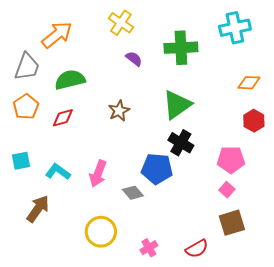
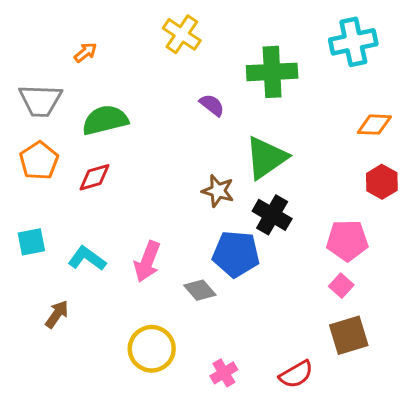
orange arrow: (57, 35) -> (86, 52), size x0.5
purple semicircle: (134, 59) -> (212, 105), moved
gray trapezoid: (27, 67) -> (40, 101), turned 72
brown star: (119, 111) -> (218, 191), moved, turned -30
brown arrow: (38, 209) -> (57, 314), size x0.7

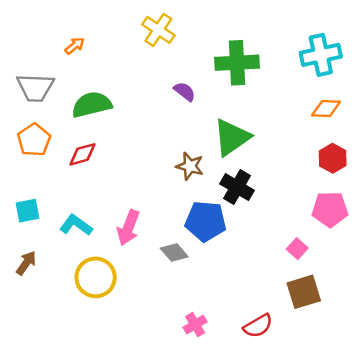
cyan cross: (353, 42) -> (321, 55), moved
pink pentagon: (347, 240) -> (330, 209), moved
brown arrow: (57, 314) -> (26, 263), moved
yellow circle: (152, 349) -> (96, 277), moved

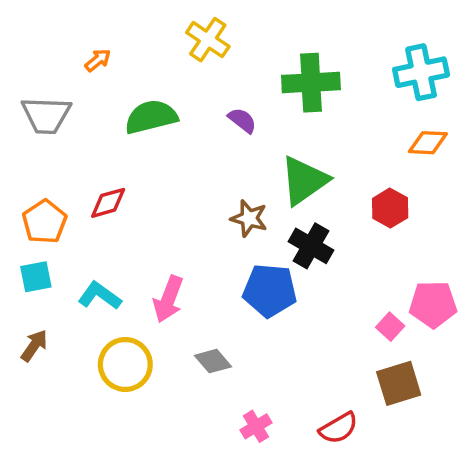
green semicircle: (92, 105) -> (151, 117), moved
orange pentagon: (34, 140) -> (45, 222), moved
red hexagon: (333, 158) -> (390, 208), moved
pink pentagon: (330, 209) -> (433, 304), moved
gray diamond: (174, 253) -> (213, 361), moved

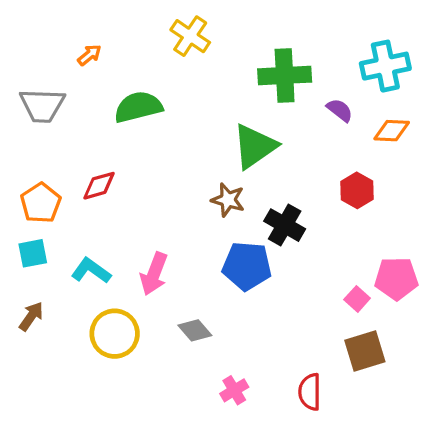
purple semicircle: (242, 120) -> (340, 110), moved
green triangle: (304, 181) -> (255, 146), moved
red semicircle: (338, 428) -> (310, 392), turned 120

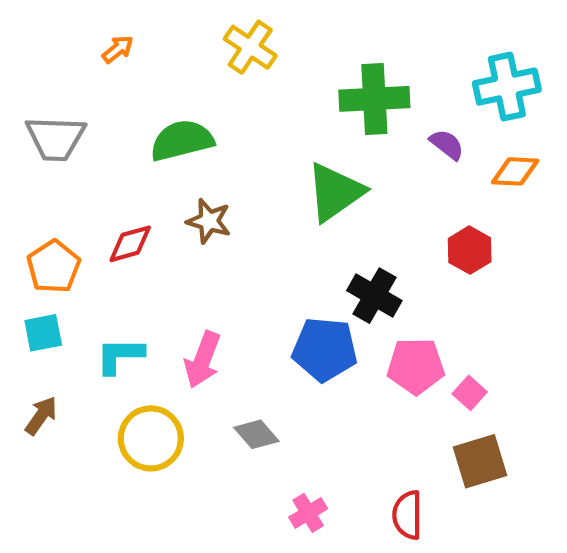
orange arrow: (89, 55) -> (118, 49), moved
brown star: (228, 200) -> (209, 221), moved
cyan L-shape: (91, 271) -> (120, 356), turned -36
pink pentagon: (396, 279) -> (416, 366), moved

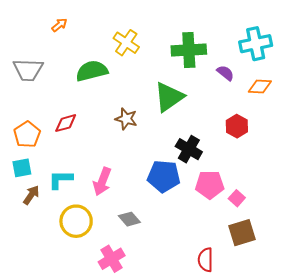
yellow cross: (250, 47) -> (126, 43), moved
brown star: (209, 221) -> (126, 119), moved
brown arrow: (41, 416) -> (31, 195), moved
pink cross: (308, 513) -> (112, 259), moved, size x1.4

